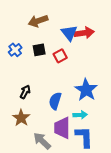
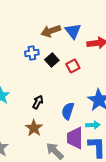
blue triangle: (69, 33) -> (73, 31), moved
blue cross: (15, 50) -> (32, 53), moved, turned 32
black square: (39, 50) -> (52, 60), turned -32

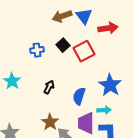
blue cross: (32, 53) -> (37, 50), moved
red square: (73, 66) -> (84, 51), size x1.5
brown star: (34, 128) -> (50, 122), moved

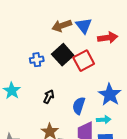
black square: (63, 45) -> (63, 55), size x1.5

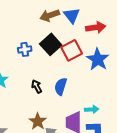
blue star: (110, 95) -> (98, 59), moved
black arrow: (49, 97) -> (37, 86), turned -56
blue semicircle: (79, 106) -> (61, 86), moved

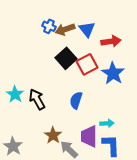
blue cross: (25, 49) -> (49, 26), moved, turned 32
black arrow: (37, 86) -> (37, 99), moved, size x1.5

